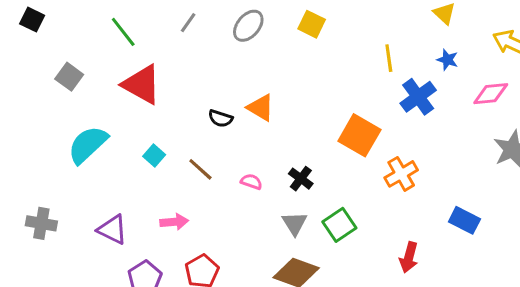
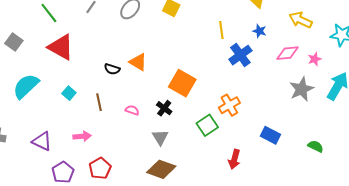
orange square: (359, 135) -> (182, 83), moved
brown line: (200, 169) -> (99, 102), turned 36
green square: (339, 225) -> (207, 125), moved

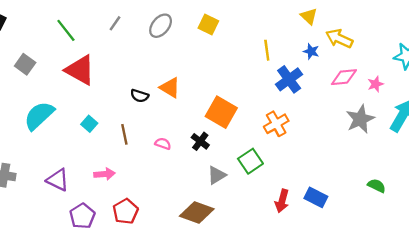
yellow arrow: (301, 20) -> (339, 39), moved
orange cross: (229, 105) -> (276, 124), moved
blue rectangle: (270, 135) -> (316, 197), moved
gray triangle: (160, 137) -> (217, 175), moved, turned 30

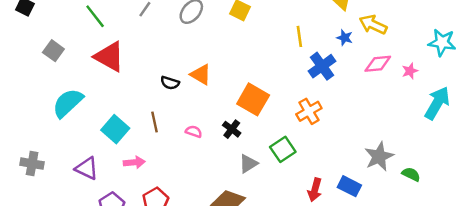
gray star: (360, 119) -> (379, 156), moved
cyan square: (89, 124) -> (115, 129), moved, size x1.6

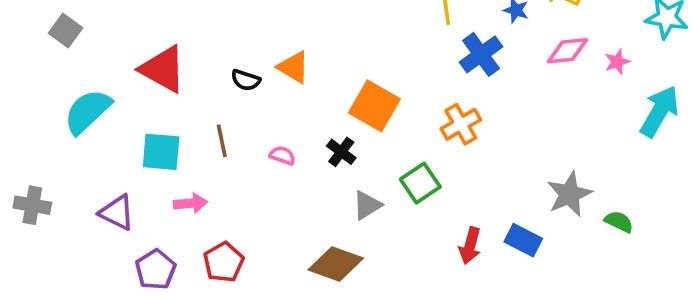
red triangle: (109, 57) -> (163, 69), moved
cyan square: (115, 129) -> (161, 152), turned -36

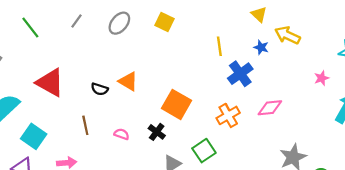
pink diamond: (567, 51) -> (270, 108), moved
cyan square: (161, 152) -> (34, 136), moved, turned 30

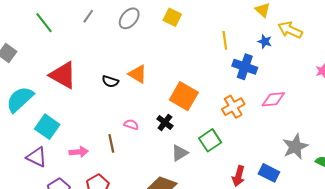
blue cross: (240, 74) -> (245, 67), turned -35
brown line: (85, 125) -> (111, 143), moved

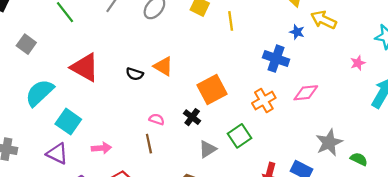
yellow line: (225, 40) -> (231, 21), moved
orange square: (184, 96) -> (212, 89), turned 32
brown line: (111, 143) -> (149, 144), moved

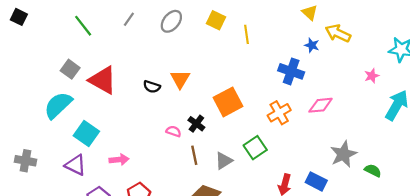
gray square: (26, 44) -> (70, 69), moved
orange triangle: (163, 66) -> (180, 79), turned 30
black cross: (192, 117) -> (196, 124), moved
brown line: (149, 144) -> (194, 155), moved

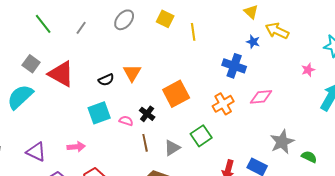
gray line: (129, 19) -> (81, 28), moved
black semicircle: (152, 87) -> (106, 80), turned -42
cyan square: (86, 133) -> (99, 113), moved, turned 35

